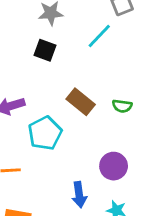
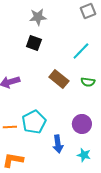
cyan line: (99, 36) -> (81, 51), moved
cyan pentagon: (45, 133) -> (34, 122), moved

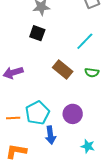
purple circle: (82, 124) -> (73, 114), moved
blue arrow: (58, 144) -> (50, 135), moved

